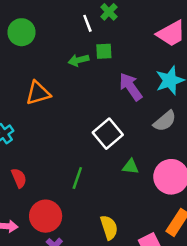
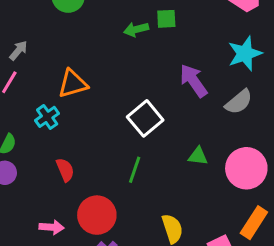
purple arrow: (131, 87) -> (193, 81), moved
orange triangle: (38, 93) -> (73, 84), moved
white square: (108, 134) -> (145, 118), moved

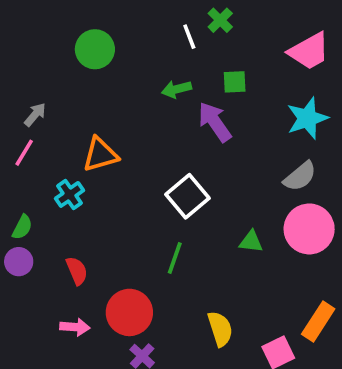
green square: (166, 19) -> (235, 82), moved
purple arrow: (193, 81) -> (215, 122), moved
pink circle: (246, 168) -> (309, 229), moved
red semicircle: (65, 170) -> (77, 271), moved

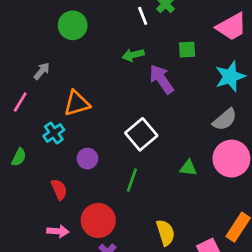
green square: (235, 82) -> (187, 50), moved
gray arrow: (35, 115) -> (42, 71), moved
purple circle: (19, 262) -> (87, 159), moved

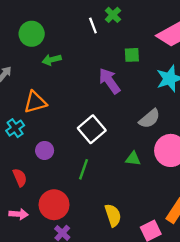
green arrow: (133, 55) -> (52, 60), moved
gray semicircle: (225, 120) -> (149, 119), moved

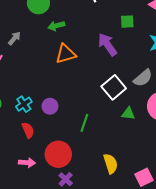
orange triangle: (35, 102) -> (66, 54), moved
cyan cross: (15, 128) -> (24, 104), moved
white square: (92, 129) -> (114, 87), moved

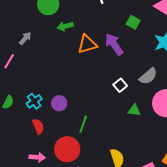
green square: (127, 22) -> (133, 22), turned 32
orange triangle: (66, 54) -> (87, 44), moved
white square: (114, 87) -> (120, 85), size x0.6
green line: (84, 123) -> (83, 124), moved

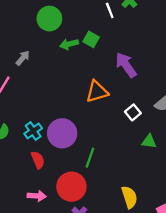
green square: (133, 22) -> (91, 39), moved
orange triangle: (87, 44) -> (97, 92), moved
purple circle: (59, 103) -> (62, 133), size x1.6

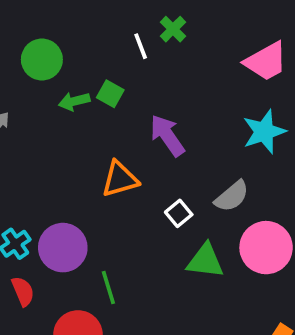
green triangle: (149, 141) -> (205, 261), size x1.5
green line: (90, 158) -> (108, 287), turned -36

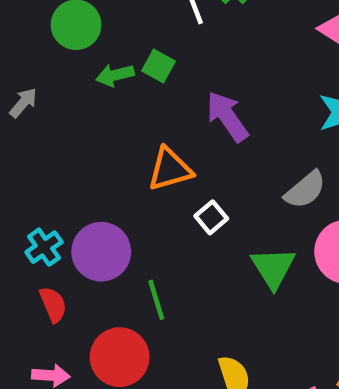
white square: (179, 213) -> (211, 217), moved
green triangle: (205, 261) -> (273, 268), turned 51

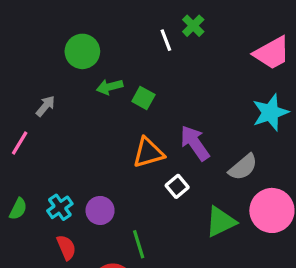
green square: (159, 66) -> (143, 98), moved
purple arrow: (227, 116) -> (195, 143), moved
purple circle: (101, 252) -> (100, 210), size x0.7
green triangle: (273, 268) -> (221, 222), turned 36

